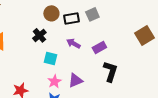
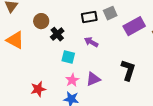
brown circle: (51, 13) -> (41, 21), moved
purple rectangle: (99, 47) -> (134, 26), moved, size x1.5

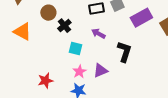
black L-shape: (128, 70) -> (124, 52), moved

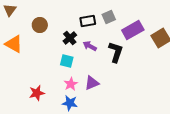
black cross: (64, 26) -> (70, 38), moved
black L-shape: (124, 52) -> (116, 52), moved

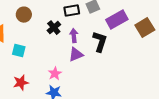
purple arrow: (90, 46) -> (74, 36), turned 56
cyan square: (67, 61) -> (19, 51), moved
purple triangle: (92, 83) -> (76, 55), moved

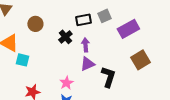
brown square: (145, 28) -> (140, 60), moved
black L-shape: (100, 42) -> (108, 77), moved
cyan square: (19, 51) -> (22, 60), moved

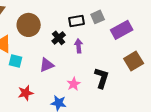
brown circle: (35, 24) -> (29, 25), size x1.5
purple triangle: (87, 64) -> (47, 65), moved
pink star: (66, 83) -> (74, 84), moved

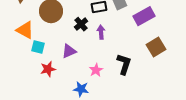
red star: (26, 93) -> (48, 69), moved

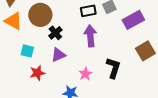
black cross: (81, 24) -> (55, 33), moved
orange triangle: (25, 30) -> (13, 21), moved
purple arrow: (101, 32) -> (90, 36), size x1.5

